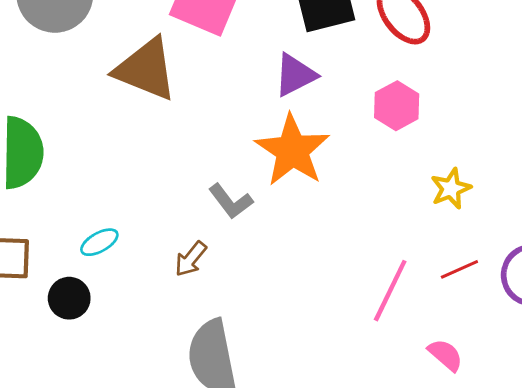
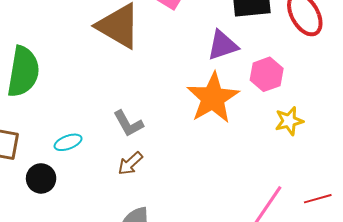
pink hexagon: (397, 106) -> (267, 74), moved
yellow star: (451, 189) -> (289, 121), moved
gray L-shape: (231, 201) -> (128, 124), moved

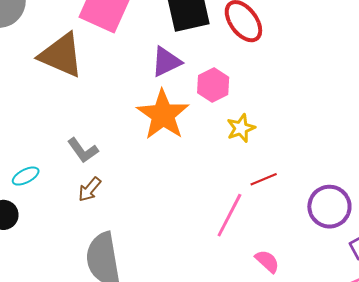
red line: (318, 199) -> (264, 179), moved

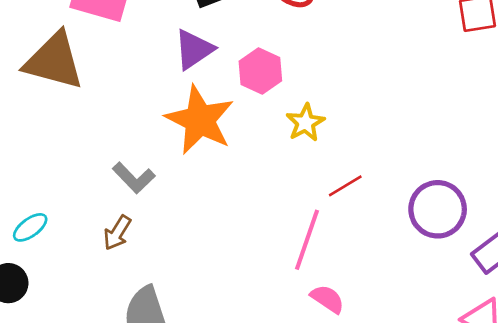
gray L-shape: (83, 150) -> (134, 178), moved
pink semicircle: (267, 261) -> (327, 299), moved

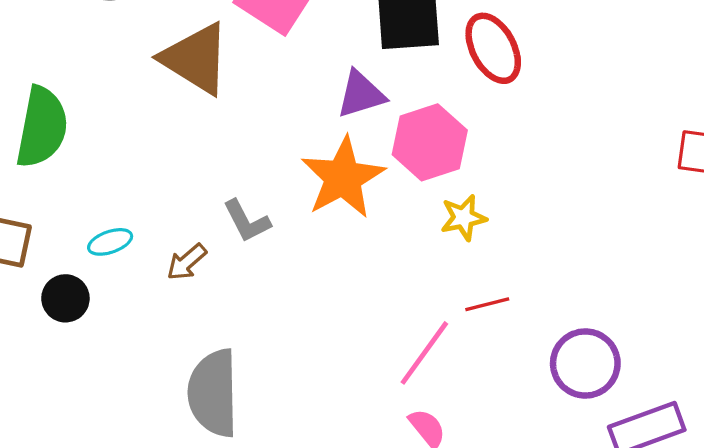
pink hexagon: (260, 71) -> (430, 142), size x1.4
brown arrow: (117, 233) -> (187, 262), moved

